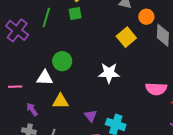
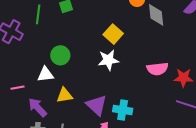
yellow square: (126, 37) -> (113, 34), moved
purple arrow: (32, 109) -> (38, 107), size x1.5
purple triangle: (91, 116) -> (97, 105), size x1.6

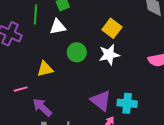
green circle: (60, 55) -> (77, 52), moved
white triangle: (45, 74) -> (58, 27), moved
yellow triangle: (65, 95) -> (45, 69), moved

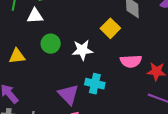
yellow square: (112, 28) -> (110, 28), moved
cyan cross: (127, 103) -> (95, 84), moved

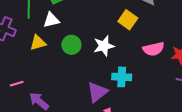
yellow triangle: (17, 56) -> (38, 43), moved
purple triangle: (68, 94) -> (97, 92), turned 45

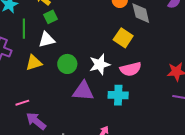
pink semicircle: (154, 49) -> (131, 69), moved
pink line: (17, 84) -> (22, 103), moved
purple triangle: (97, 92) -> (83, 91), moved, turned 45

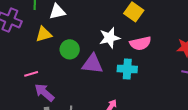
green circle: (67, 64) -> (70, 49), moved

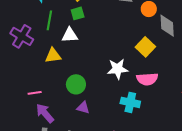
green circle: (70, 49) -> (76, 84), moved
purple triangle: (92, 64) -> (83, 108), moved, size x0.6

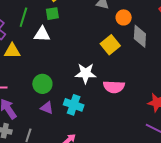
yellow square: (145, 47) -> (110, 45), moved
yellow triangle: (53, 56) -> (12, 51), moved
cyan cross: (130, 102) -> (74, 105), moved

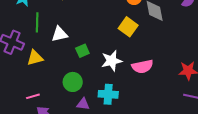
green square: (52, 14) -> (82, 51), moved

